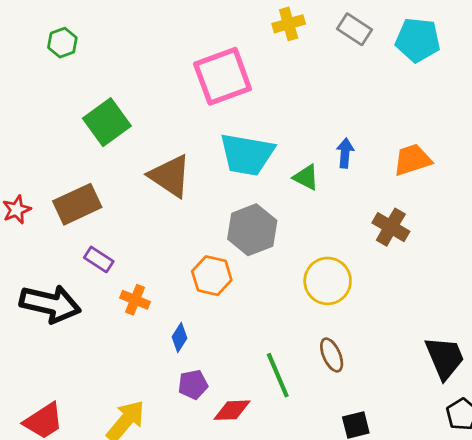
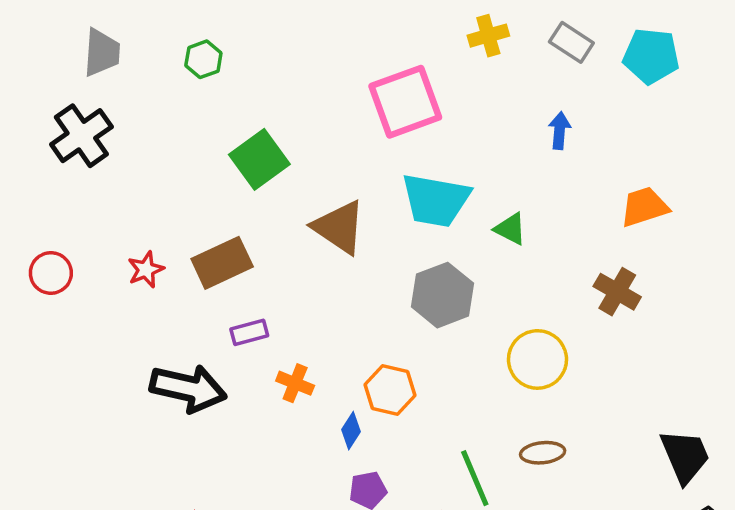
blue arrow: (345, 153) -> (560, 131), moved
purple rectangle: (99, 259) -> (249, 332), turned -48
orange hexagon: (212, 276) -> (390, 390), moved
brown ellipse: (332, 355) -> (543, 453), turned -72

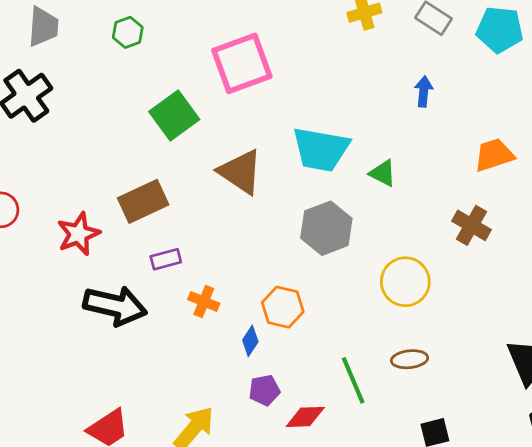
pink square: (405, 102) -> (242, 63), moved
red star: (146, 270) -> (78, 234), moved, size x1.4

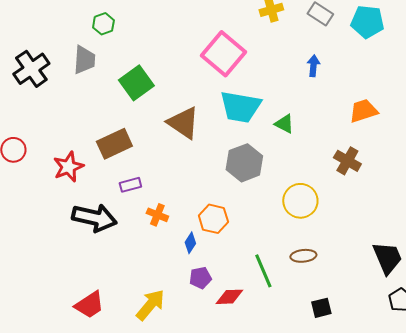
gray trapezoid: (43, 27) -> (84, 60), moved
pink square: (242, 63) -> (223, 54), moved, turned -30

